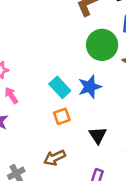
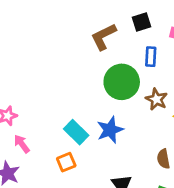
orange square: (62, 116) -> (66, 162), moved

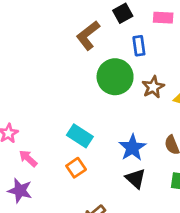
brown star: (156, 99) -> (153, 87), turned 30
blue star: (110, 130) -> (132, 148), moved

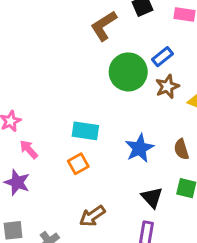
blue rectangle: (139, 46) -> (162, 57), moved, turned 54
cyan rectangle: (80, 136) -> (85, 131), turned -30
black triangle: (136, 179) -> (152, 197), moved

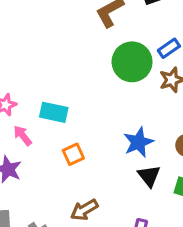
cyan rectangle: (85, 131) -> (54, 112), moved
black triangle: (152, 197) -> (149, 176), moved

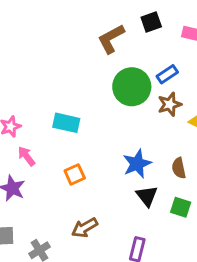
cyan rectangle: (54, 112) -> (66, 123), moved

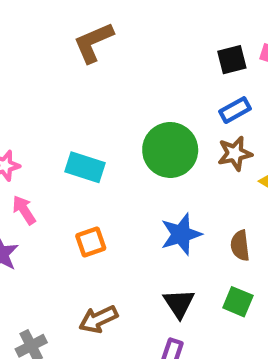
black square: (151, 22) -> (232, 60), moved
brown L-shape: (111, 39) -> (93, 42), moved
green circle: (132, 87) -> (170, 150), moved
black triangle: (147, 196) -> (179, 303), moved

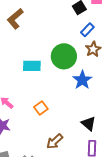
cyan rectangle: (85, 167) -> (32, 66), moved
blue star: (181, 234) -> (82, 80), moved

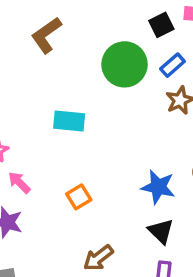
green circle: (64, 56) -> (125, 64), moved
blue star: (82, 80) -> (158, 187), moved, turned -30

